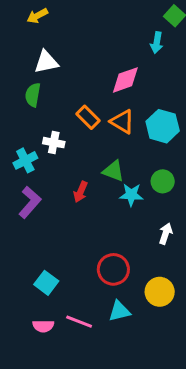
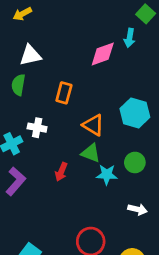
pink diamond: (125, 80) -> (103, 54), moved
orange rectangle: (88, 117) -> (64, 93), moved, turned 60
orange triangle: (122, 122) -> (93, 125), moved
white arrow: (166, 234) -> (138, 209), turned 84

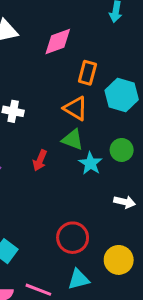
pink diamond: (103, 54) -> (58, 41), moved
orange rectangle: (64, 93) -> (87, 73), moved
cyan star: (107, 175) -> (90, 163), turned 30

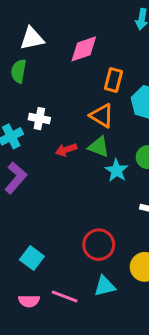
red arrow: (40, 160) -> (66, 150), moved, turned 48

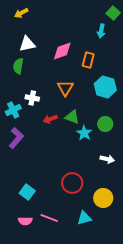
orange rectangle: (114, 80) -> (88, 60), moved
orange triangle: (102, 116) -> (65, 88), moved, turned 30
cyan triangle: (105, 286) -> (84, 218), moved

